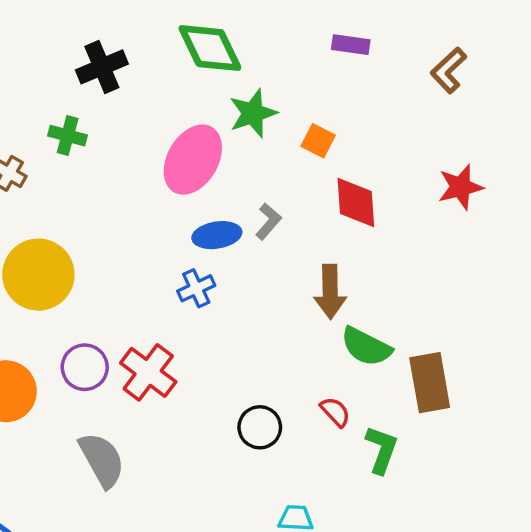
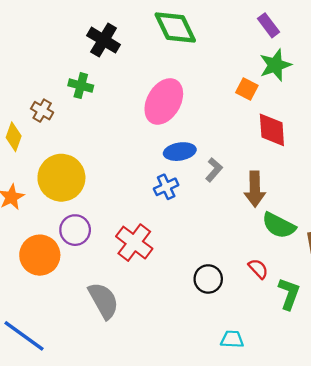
purple rectangle: (351, 45) -> (268, 25), turned 45
black cross: (102, 67) -> (104, 40), turned -36
green star: (253, 113) -> (275, 65), moved
gray L-shape: (268, 221) -> (214, 170), moved
purple circle: (85, 367) -> (75, 230), moved

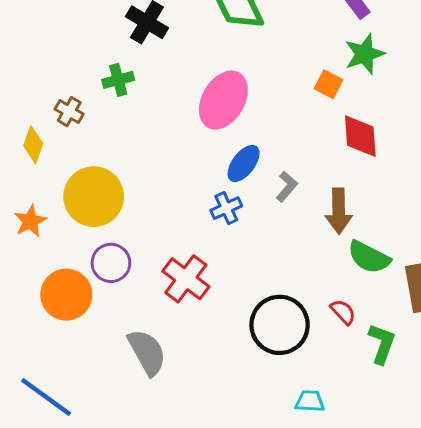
green cross: (81, 86) -> (118, 80), turned -30
blue ellipse: (180, 152) -> (244, 163), turned -44
black circle: (208, 279) -> (280, 325), size x1.6

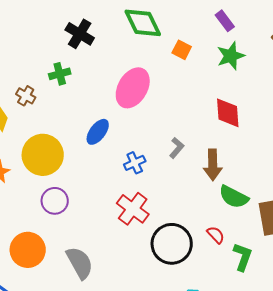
orange square: (329, 84) -> (182, 50), moved
blue ellipse: (244, 163) -> (98, 132), moved
red cross: (186, 279) -> (133, 209), moved
orange circle: (66, 295) -> (28, 250), moved

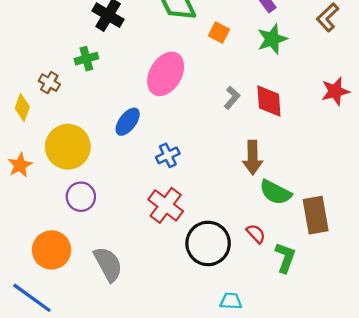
gray L-shape: (177, 148) -> (232, 98), moved

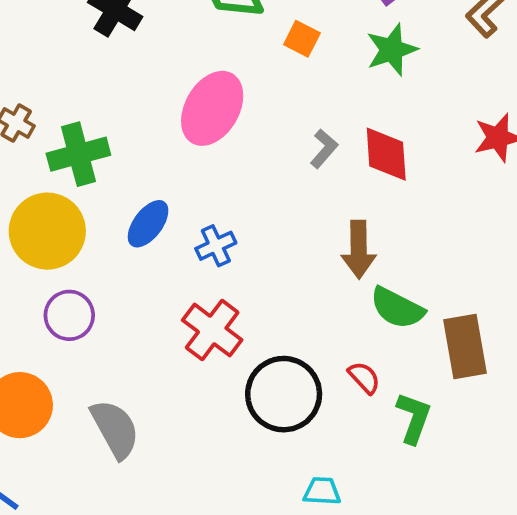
green cross: (86, 59) -> (78, 154), moved, size x1.5
blue ellipse: (128, 122) -> (148, 224), moved

